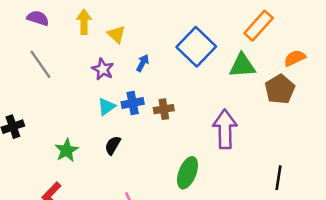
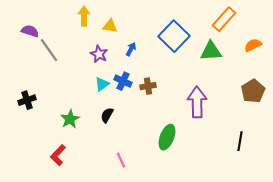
purple semicircle: (38, 18) -> (30, 31), moved
yellow triangle: (116, 34) -> (110, 26), turned -35
brown pentagon: (280, 89) -> (253, 91), moved
blue cross: (133, 103) -> (123, 81), turned 36

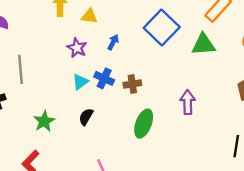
gray line: (49, 50) -> (20, 69), moved, turned 30
purple arrow: (197, 102) -> (188, 102), size x0.7
green ellipse: (167, 137) -> (144, 124), moved

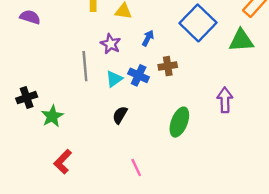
gray line: (20, 69) -> (85, 66), moved
brown cross: (132, 84) -> (168, 66), moved
green star: (44, 121) -> (52, 116), moved

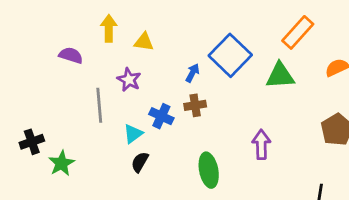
purple semicircle: (30, 17) -> (71, 55), moved
blue arrow: (148, 38) -> (192, 73), moved
cyan triangle: (114, 79) -> (133, 134), moved
green ellipse: (179, 122) -> (209, 170), turned -32

